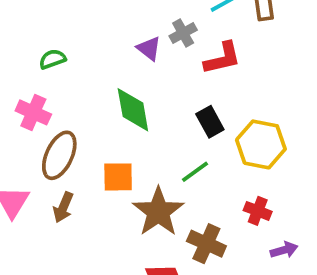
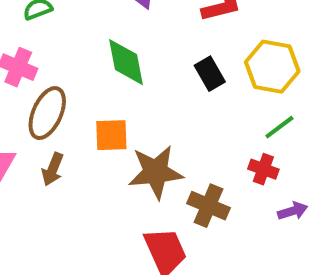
yellow hexagon: (261, 144) -> (272, 67), moved
green line: (195, 172) -> (279, 127), moved
brown star: (158, 212) -> (156, 172), turned 30

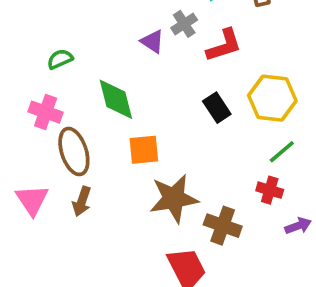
green diamond: (126, 62) -> (116, 99), moved
brown ellipse: (47, 113) -> (74, 151), turned -39
orange square: (111, 135) -> (144, 150), moved

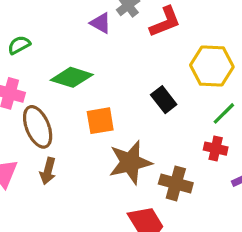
green diamond: (116, 99) -> (72, 77), turned -54
black rectangle: (217, 108) -> (164, 100), moved

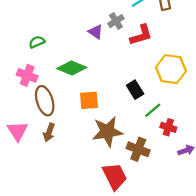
green line: (224, 113) -> (153, 110), moved

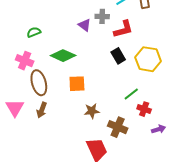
gray cross: (116, 21) -> (102, 16), turned 32
black rectangle: (135, 90) -> (118, 56), moved
brown star: (107, 132) -> (92, 111), size x0.6

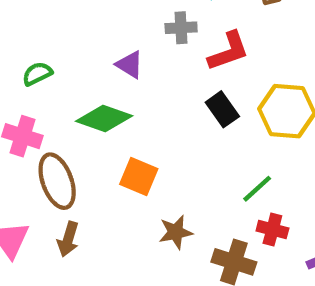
purple triangle: (85, 25) -> (130, 65), moved
orange square: (77, 84) -> (139, 176), turned 30
red cross: (144, 109) -> (272, 229), moved

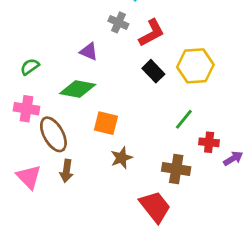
gray cross: (181, 28) -> (118, 22), turned 36
red cross: (272, 229) -> (209, 142), moved
brown star: (176, 232) -> (121, 158), moved

